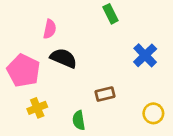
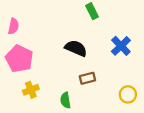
pink semicircle: (50, 29) -> (13, 26), moved
black semicircle: (63, 58) -> (76, 48), moved

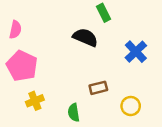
black semicircle: (76, 48) -> (85, 37), moved
yellow circle: (128, 94) -> (131, 106), moved

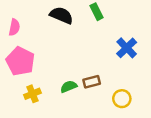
black semicircle: (85, 37) -> (61, 15), moved
green semicircle: (74, 112) -> (69, 87), moved, turned 77

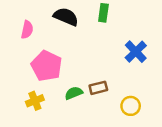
green rectangle: (96, 12) -> (103, 13), turned 35
pink semicircle: (14, 27) -> (27, 30), moved
pink pentagon: (20, 61) -> (47, 66), moved

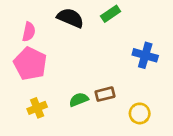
green rectangle: (103, 13) -> (111, 14), turned 48
blue cross: (136, 52) -> (145, 55), turned -30
pink pentagon: (47, 66) -> (30, 64), moved

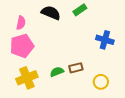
pink pentagon: (30, 64) -> (22, 46), turned 30
yellow cross: (37, 108) -> (27, 78), size x1.5

